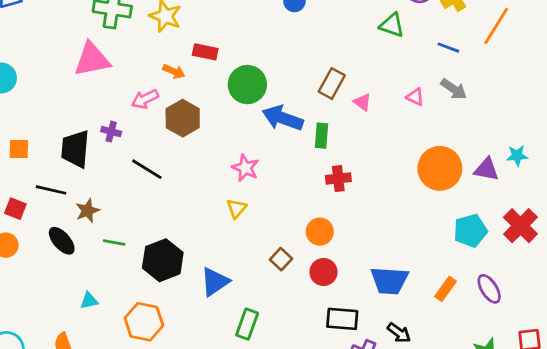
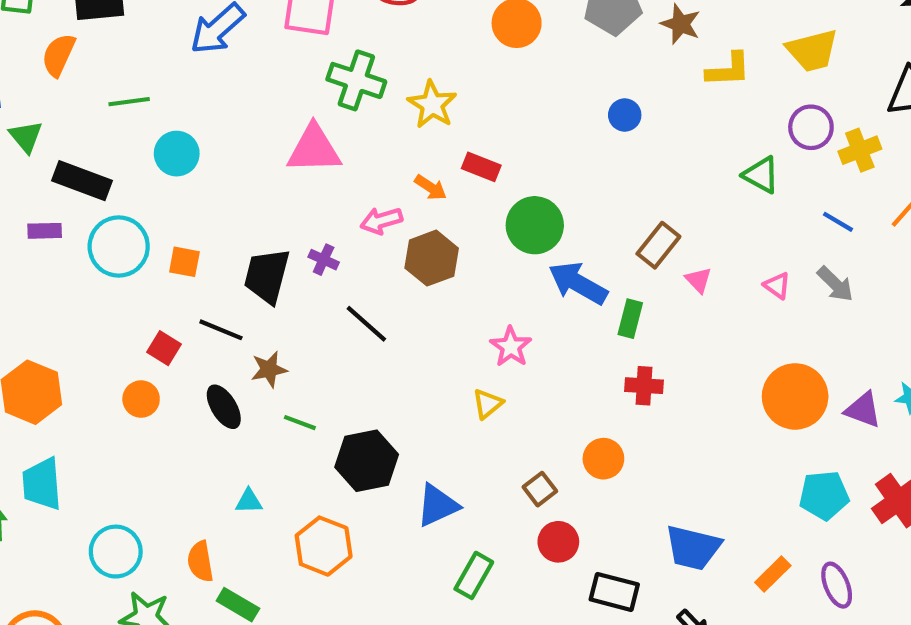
red circle: (324, 272) -> (558, 542), moved

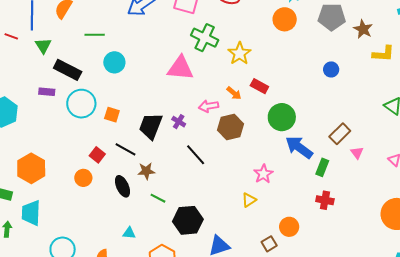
orange circle: (603, 459) -> (289, 227), moved

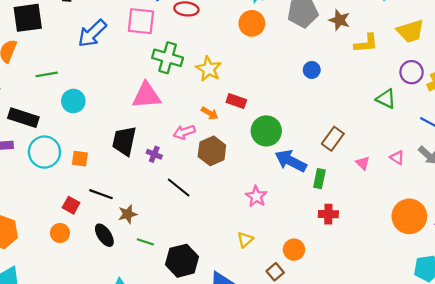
black trapezoid: (151, 126) -> (124, 141), moved
pink triangle: (357, 153) -> (363, 163), moved
yellow triangle: (249, 200) -> (245, 240), moved

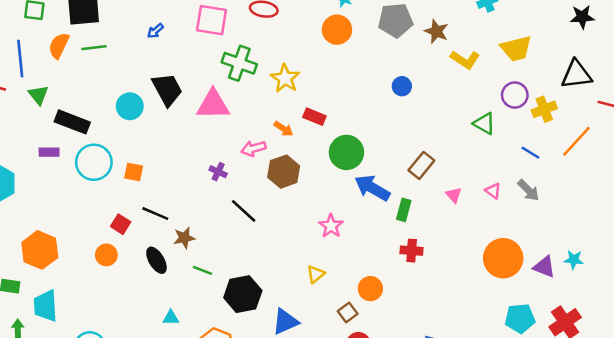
blue arrow: (92, 33) -> (155, 31), size x0.5
yellow L-shape: (366, 43) -> (465, 59), turned 35
green line: (47, 74) -> (94, 48), moved
black trapezoid: (124, 141) -> (167, 89), moved, turned 136

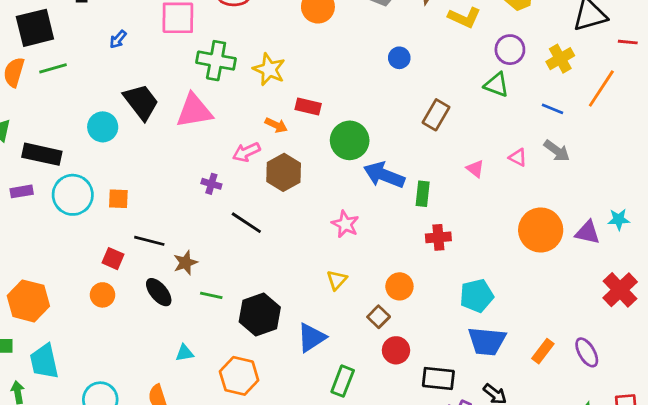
purple circle: (515, 95) -> (510, 50), moved
brown rectangle: (421, 165) -> (436, 115), moved
cyan pentagon: (520, 318) -> (477, 296), moved

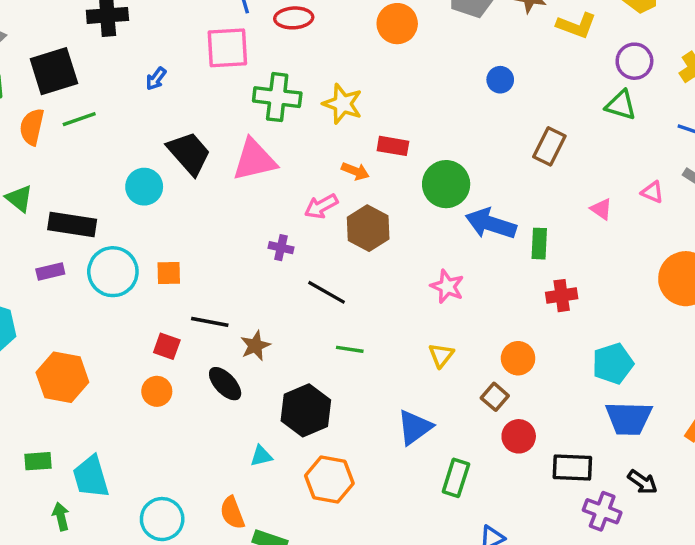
green line: (211, 295) -> (350, 349), moved
orange hexagon: (28, 301) -> (62, 377), moved
black hexagon: (260, 314) -> (306, 410), moved

